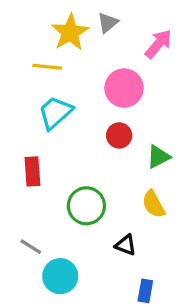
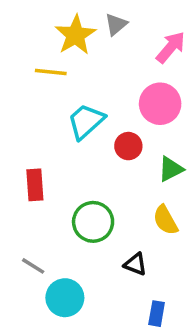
pink circle: (124, 88) -> (160, 104), moved
cyan trapezoid: (55, 113) -> (86, 121), moved

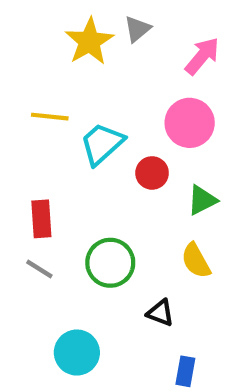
yellow line: (51, 72) -> (50, 117), moved
gray line: (33, 266) -> (39, 269), moved

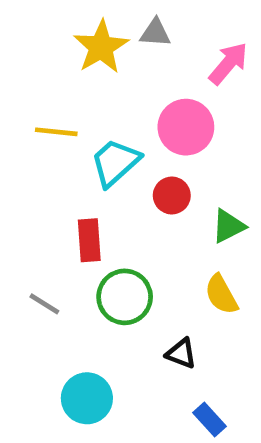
gray triangle: (137, 29) -> (155, 33), turned 44
pink circle: (190, 123) -> (186, 127), moved
red rectangle: (41, 219) -> (89, 240), moved
blue rectangle: (185, 371) -> (209, 420), turned -52

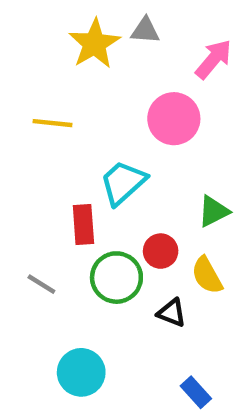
cyan trapezoid: (115, 162) -> (123, 183), moved
red circle: (172, 195) -> (161, 251), moved
black triangle: (181, 353) -> (172, 313), moved

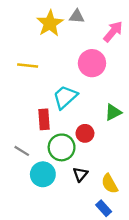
yellow semicircle: (207, 275) -> (110, 184), moved
black triangle: (172, 313) -> (80, 174), moved, turned 49
cyan circle: (81, 372) -> (43, 174), moved

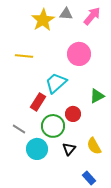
pink arrow: (113, 32) -> (92, 16), moved
red rectangle: (44, 119) -> (38, 102), turned 36
yellow semicircle: (110, 184) -> (94, 146), moved

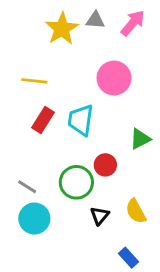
cyan trapezoid: (56, 83) -> (81, 120), turned -40
red rectangle: (38, 102) -> (43, 120), moved
cyan circle: (37, 149) -> (34, 219), moved

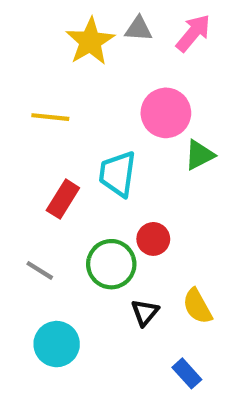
red rectangle: (43, 120) -> (63, 199), moved
green triangle: (140, 139) -> (200, 155), moved
cyan circle: (34, 219) -> (57, 344), moved

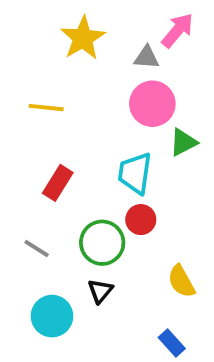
gray triangle: (139, 29) -> (147, 57), moved
cyan trapezoid: (118, 174) -> (135, 173), moved
black triangle: (145, 313) -> (100, 291), moved

